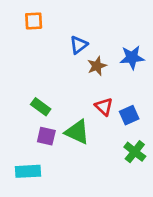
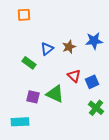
blue triangle: (79, 45) -> (47, 49), moved
green rectangle: (41, 107) -> (29, 63), moved

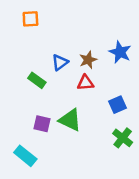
blue star: (94, 41) -> (120, 52), turned 30
red triangle: (74, 76) -> (85, 83), moved, turned -48
cyan rectangle: (20, 122) -> (25, 156), turned 42

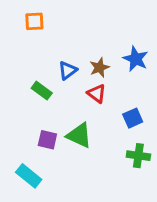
red triangle: (85, 83) -> (97, 94), turned 42
green cross: (123, 138) -> (138, 156), turned -30

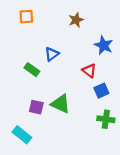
brown star: (99, 68) -> (76, 20), moved
red triangle: (97, 94) -> (89, 71), moved

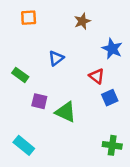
green rectangle: (32, 70) -> (20, 75), moved
purple square: (36, 107) -> (39, 101), moved
green cross: (106, 119) -> (112, 145), moved

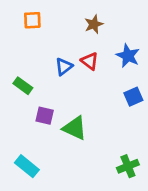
red triangle: (97, 76) -> (90, 61), moved
blue square: (110, 98) -> (133, 97), moved
green cross: (112, 145) -> (128, 166), turned -30

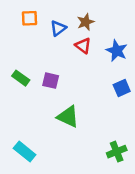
red triangle: (90, 61) -> (83, 46), moved
blue triangle: (64, 67) -> (58, 28), moved
purple square: (45, 116) -> (51, 81), moved

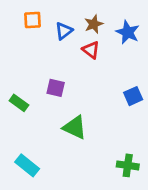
blue star: (117, 51) -> (128, 32), moved
green rectangle: (21, 78) -> (19, 103), moved
green cross: (117, 152) -> (128, 165), turned 30

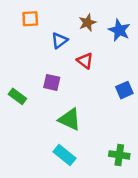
blue triangle: (64, 31) -> (59, 40), moved
red triangle: (91, 50) -> (85, 61), moved
cyan rectangle: (27, 165) -> (65, 155), moved

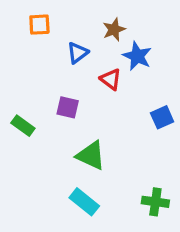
blue star: (119, 30) -> (137, 56), moved

